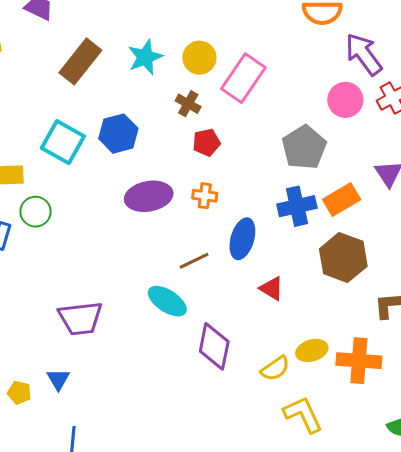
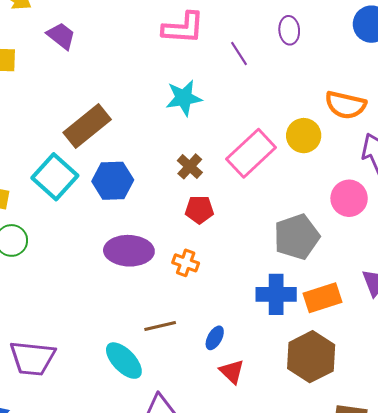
cyan star: (145, 57) -> (184, 98), moved
yellow circle: (199, 58) -> (304, 136), moved
brown rectangle: (80, 61) -> (87, 126), moved
blue ellipse: (242, 239) -> (215, 338), moved, size x0.6

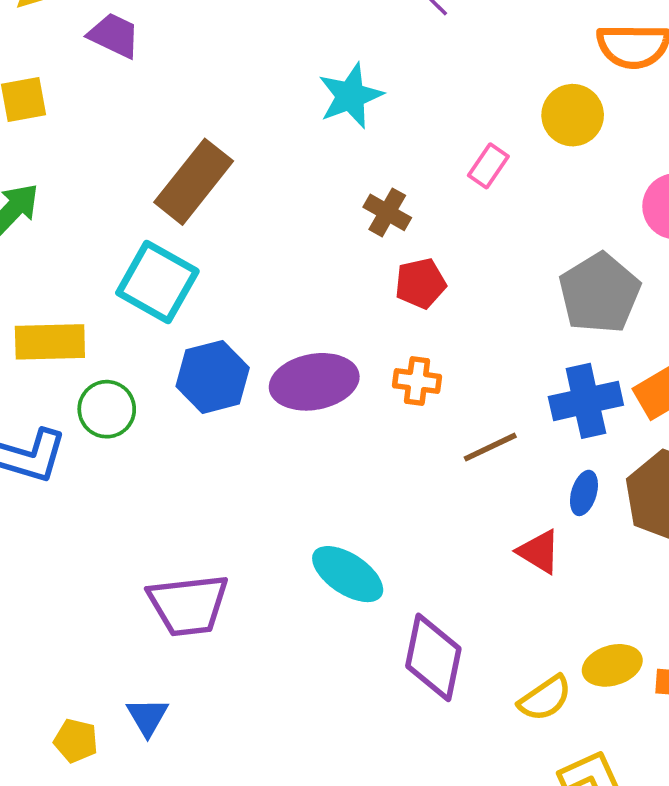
pink rectangle: (251, 153) -> (488, 166), size x0.5
blue hexagon: (113, 181) -> (213, 377), moved
brown line: (160, 326) -> (490, 447), moved
blue ellipse: (215, 338) -> (584, 493), moved

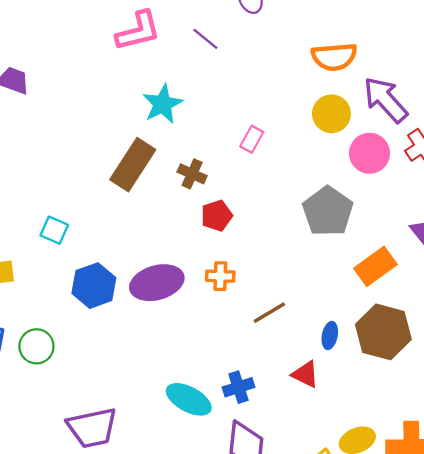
yellow circle: (573, 115) -> (331, 114), moved
brown rectangle: (194, 182) -> (133, 165), moved
cyan square: (157, 282) -> (54, 230), size x0.6
blue cross: (586, 401) -> (238, 387), moved, size x0.7
green circle: (107, 409) -> (36, 346), moved

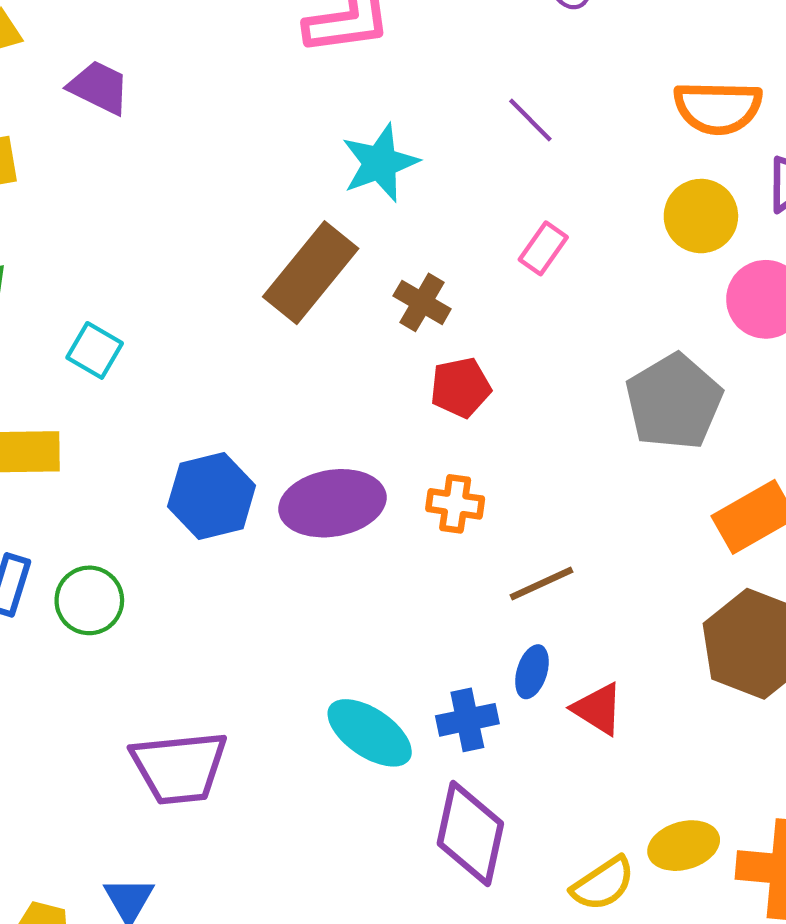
purple line: (205, 39) -> (530, 120), moved
cyan square: (54, 230) -> (95, 350), moved
blue ellipse: (330, 335) -> (532, 672), moved

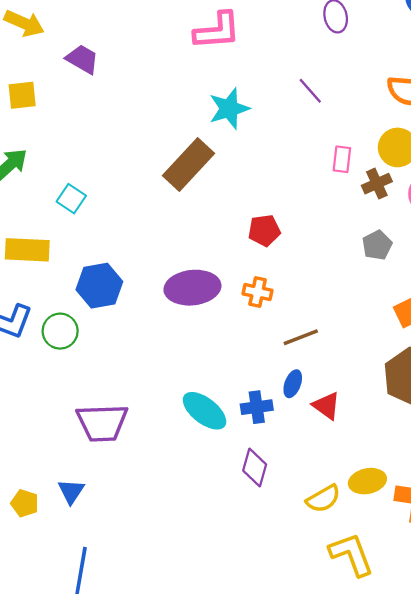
pink rectangle: (543, 248) -> (342, 159), moved, turned -32
brown cross: (422, 302) -> (377, 184), moved, turned 32
gray pentagon: (674, 402) -> (377, 245), size x0.6
blue hexagon: (212, 496) -> (99, 286), moved
purple diamond: (470, 833) -> (255, 468), size x0.7

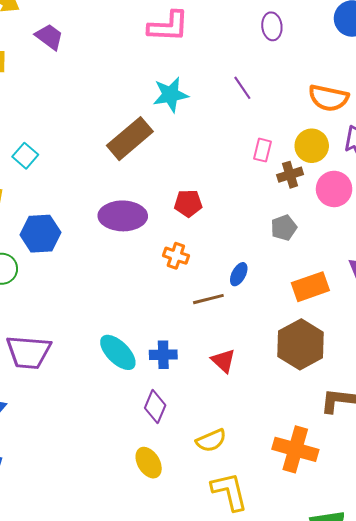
purple ellipse: (192, 288) -> (123, 216), moved
blue ellipse: (293, 384) -> (239, 274), moved
yellow ellipse: (367, 481) -> (149, 463), moved, turned 64

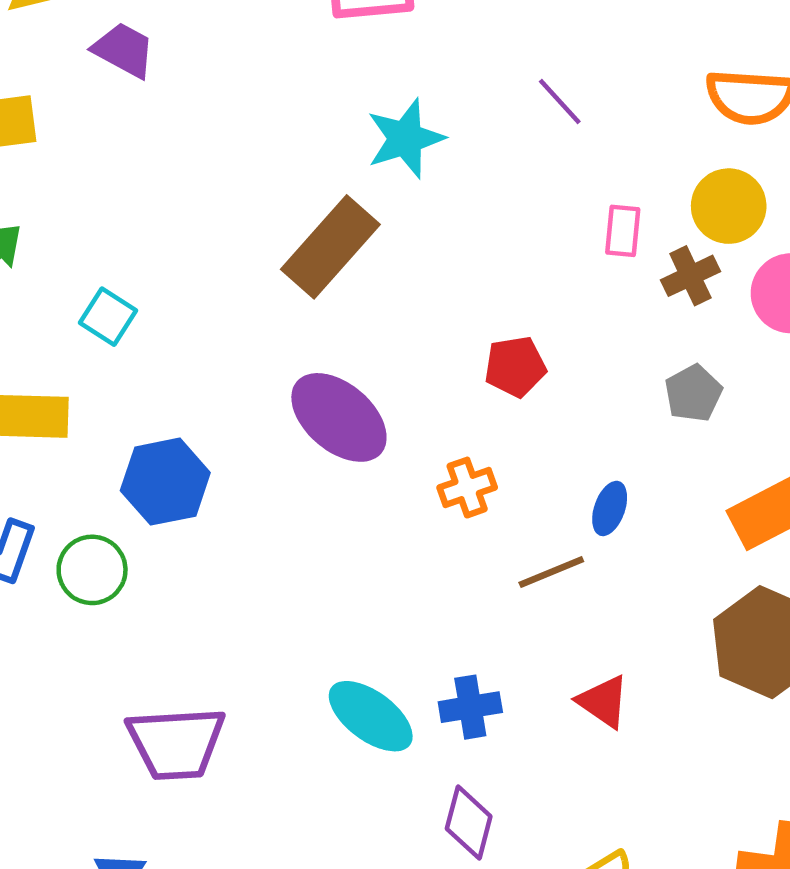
red pentagon: (188, 203) -> (515, 367), moved
purple ellipse: (123, 216) -> (339, 417), turned 48
orange cross: (176, 256) -> (467, 488), turned -30

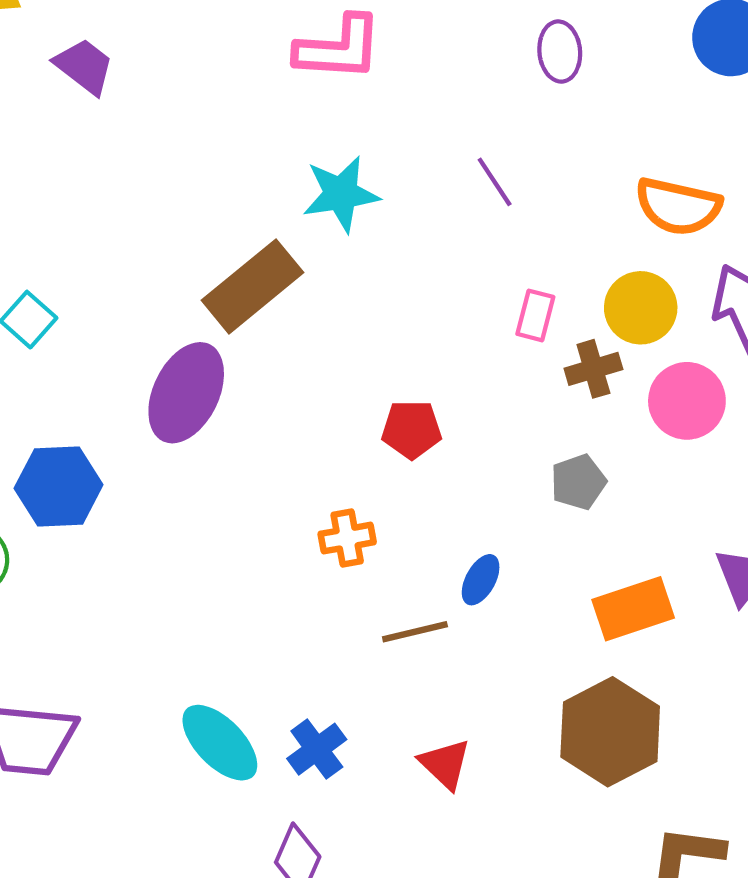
purple ellipse: (339, 417) -> (186, 393), moved, turned 66
blue cross: (470, 707) -> (317, 749), turned -36

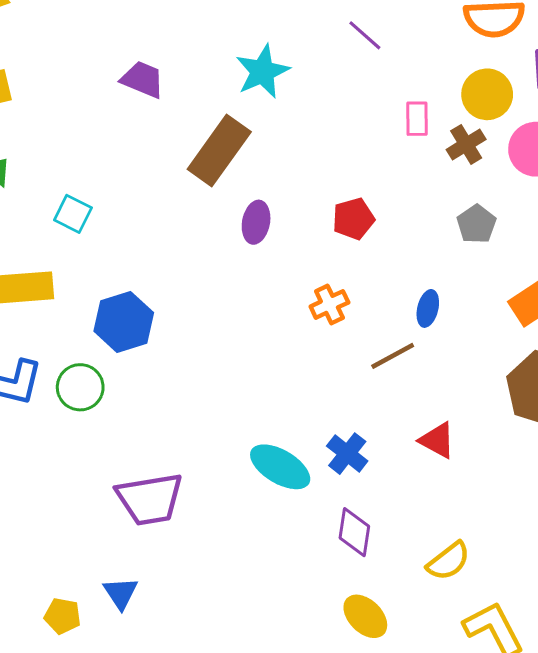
purple trapezoid: (84, 66) -> (143, 79), moved
purple ellipse: (186, 393) -> (256, 222), moved, size x0.6

